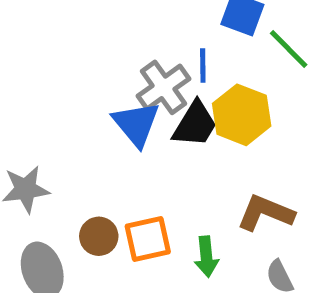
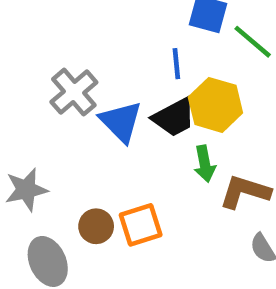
gray cross: (163, 87) -> (74, 92), moved
black trapezoid: (195, 124) -> (174, 117), turned 36
green arrow: (206, 257) -> (205, 164), moved

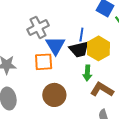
blue line: (176, 64) -> (81, 35), moved
orange square: (141, 225) -> (44, 62), moved
brown circle: (96, 226) -> (54, 95), moved, size x1.5

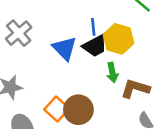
gray cross: (38, 27) -> (19, 33), moved
orange square: (44, 62) -> (57, 109), moved, turned -30

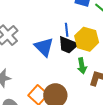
black trapezoid: (95, 46) -> (68, 45), turned 50

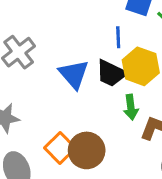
blue line: (67, 30) -> (118, 37), moved

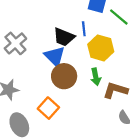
black trapezoid: (111, 73) -> (64, 37), moved
brown circle: (87, 150) -> (64, 76), moved

